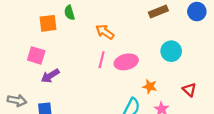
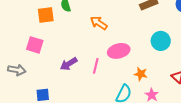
pink line: (102, 60) -> (96, 66), moved
purple arrow: (50, 76) -> (69, 64), moved
gray arrow: (17, 100) -> (17, 70), moved

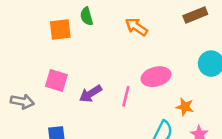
orange arrow: (99, 23) -> (136, 27), moved
pink square: (35, 45) -> (56, 81), moved

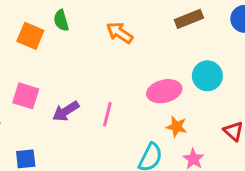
orange square: (60, 29) -> (30, 36), turned 30
pink ellipse: (156, 77) -> (164, 91), moved

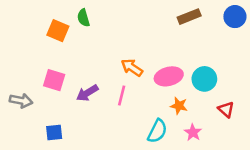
orange arrow: (120, 33) -> (132, 67), moved
cyan circle: (207, 76) -> (204, 79), moved

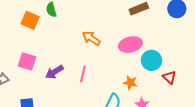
orange arrow: (132, 67) -> (91, 38), moved
pink ellipse: (169, 76) -> (130, 45), moved
red triangle: (226, 110) -> (169, 77), moved

